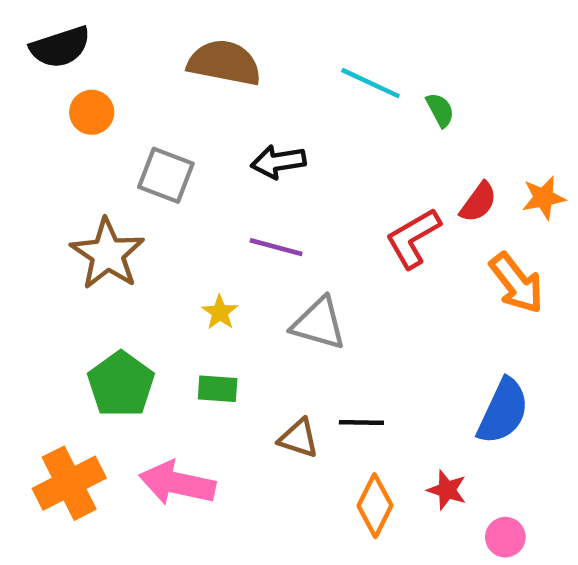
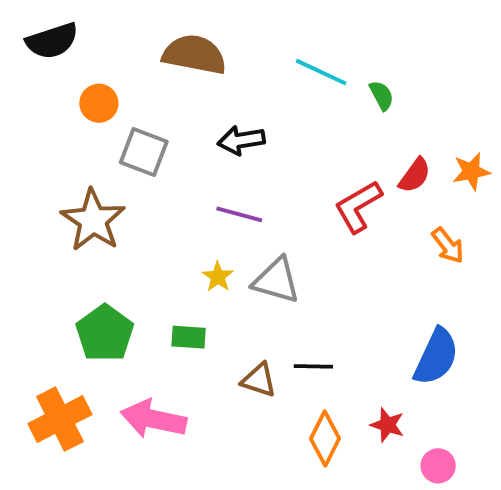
orange circle: (92, 112) -> (99, 103), moved
orange arrow: (517, 283) -> (448, 246), size x0.7
yellow star: (220, 312) -> (218, 277), moved

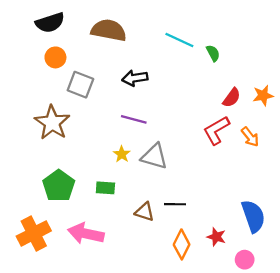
black semicircle: (52, 41) -> (50, 23), moved
red L-shape: (358, 207) -> (216, 130), moved
blue semicircle: (436, 357) -> (253, 216), moved, turned -44

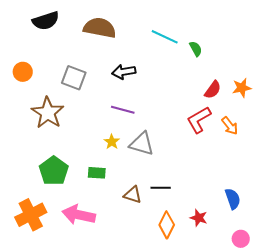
orange circle: (55, 57) -> (23, 72), moved
blue semicircle: (253, 216) -> (233, 199), size x0.7
pink circle: (245, 260) -> (241, 239), moved

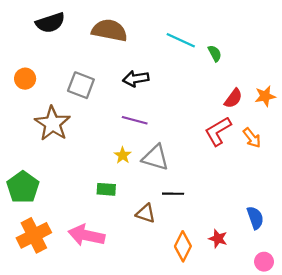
green pentagon: (54, 171) -> (23, 187), moved
black line: (161, 188) -> (173, 194), moved

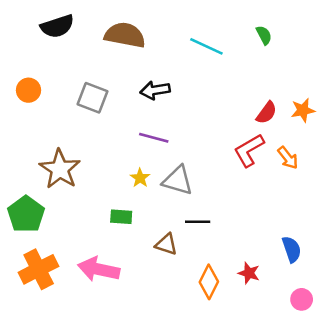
green semicircle: (215, 53) -> (264, 35), moved
brown star: (52, 124) -> (60, 169), moved

